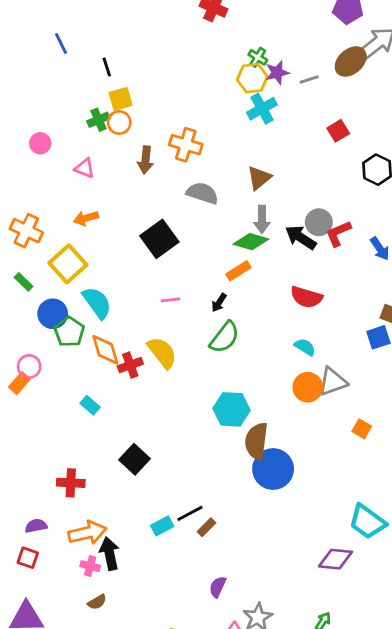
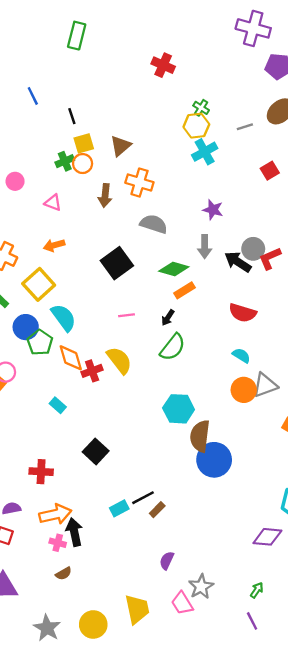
purple star: (277, 73) -> (213, 210), moved, turned 30
brown triangle: (259, 178) -> (120, 146), moved
green diamond: (251, 242) -> (174, 269), moved

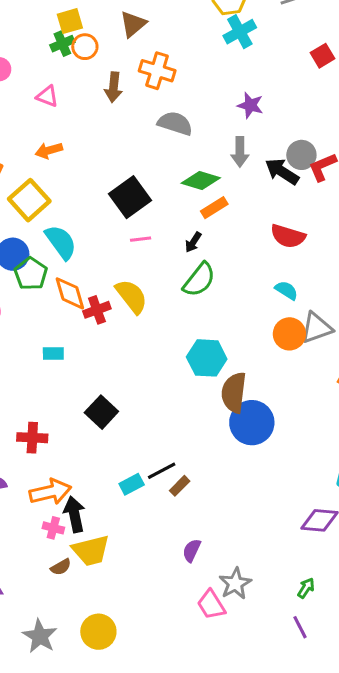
yellow square: (84, 143) -> (70, 21), moved
black square: (117, 263) -> (130, 197), moved
cyan rectangle: (58, 405) -> (53, 353), turned -42
yellow trapezoid: (137, 609) -> (91, 550), moved, turned 88

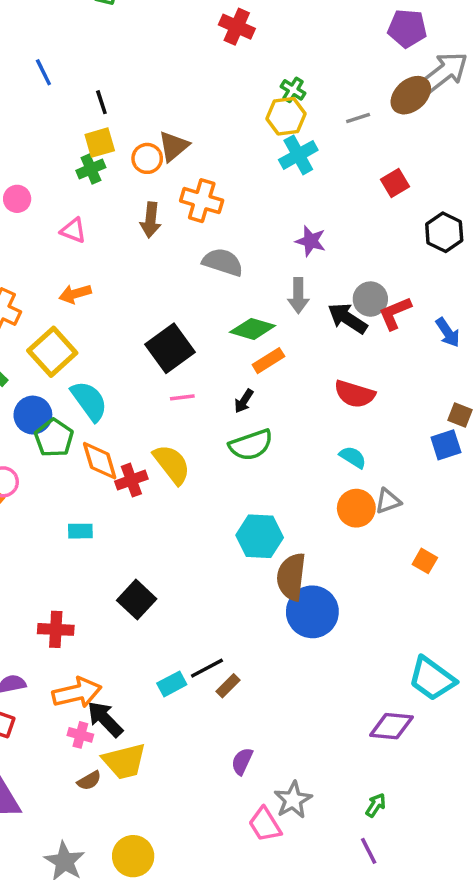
orange circle: (85, 47) -> (147, 158), moved
green semicircle: (199, 280) -> (251, 445), turned 33
gray triangle: (317, 328) -> (388, 501), size x0.7
black arrow: (74, 514) -> (105, 719), turned -32

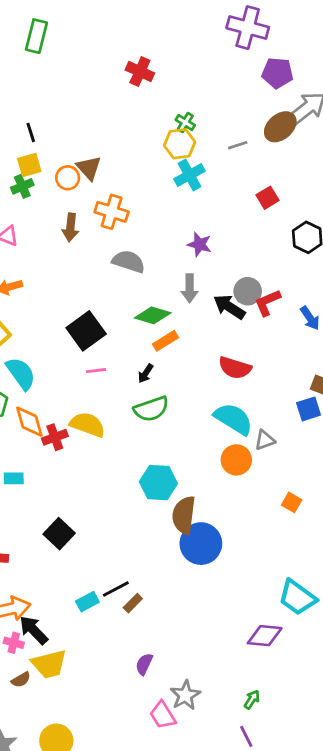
brown triangle: (174, 146) -> (89, 168), turned -32
cyan semicircle: (353, 457) -> (233, 419), size x1.8
yellow semicircle: (172, 464) -> (87, 424), turned -32
gray triangle: (388, 501) -> (265, 440), moved

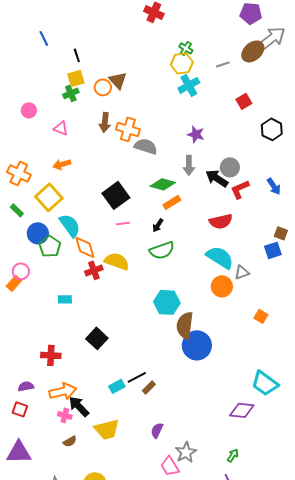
orange cross: (112, 212) -> (128, 129), moved
red L-shape: (268, 303) -> (240, 189), moved
red semicircle: (235, 368) -> (221, 221), turned -30
orange diamond: (29, 422) -> (85, 247), moved
yellow trapezoid: (49, 664) -> (107, 429), moved

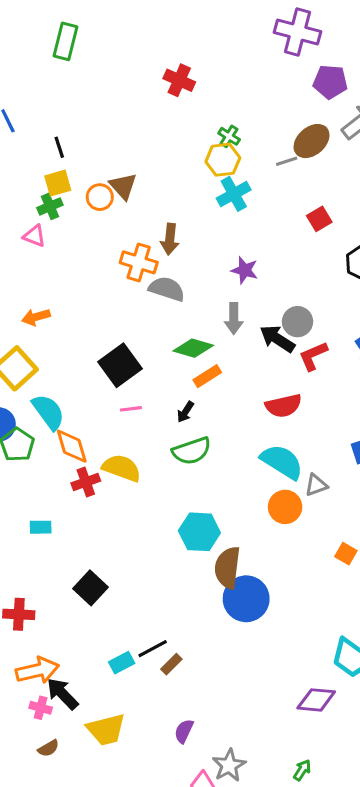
brown ellipse: (253, 51) -> (312, 141), moved
brown arrow: (105, 122) -> (170, 239), moved
pink triangle: (61, 128) -> (34, 236), moved

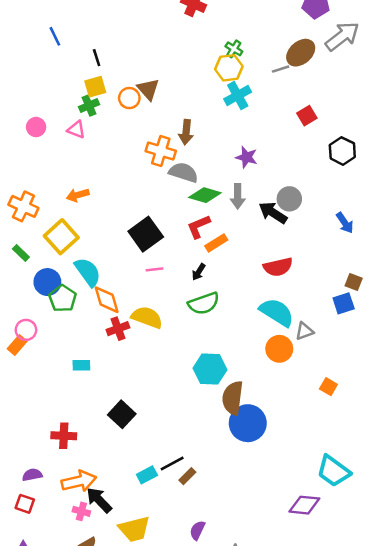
green diamond: (193, 348) -> (205, 195), moved
red L-shape: (313, 356) -> (199, 227), moved

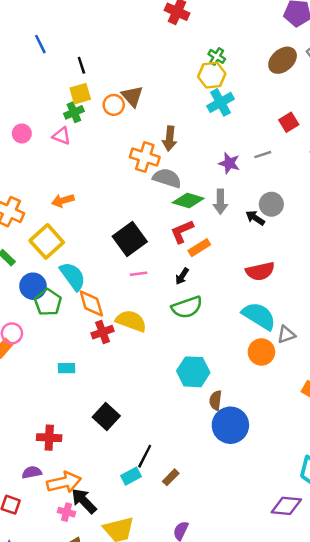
gray line: (281, 69) -> (263, 155), moved
black arrow: (273, 213) -> (255, 218), size x0.7
brown semicircle: (233, 398) -> (215, 400), size x0.6
black line: (172, 463) -> (145, 456), moved, turned -35
purple semicircle: (32, 475) -> (32, 472), moved

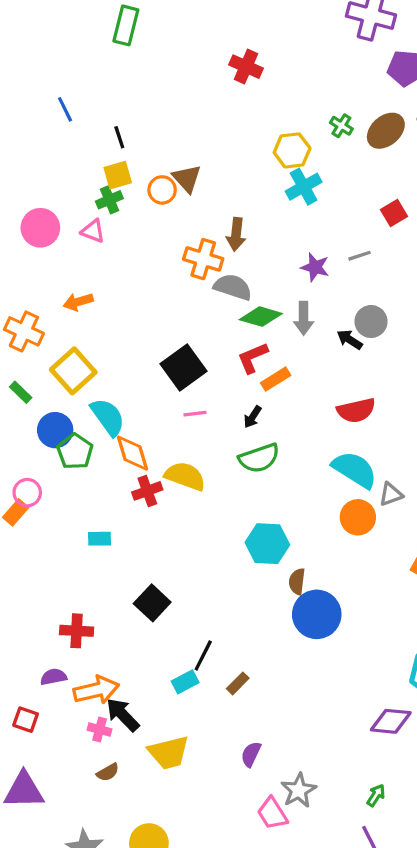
green cross: (217, 56) -> (341, 126), moved
pink circle: (22, 133) -> (40, 228), size x1.5
orange arrow: (63, 200) -> (78, 302), moved

